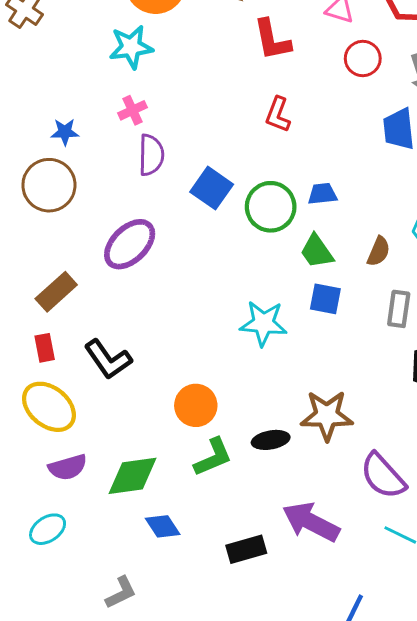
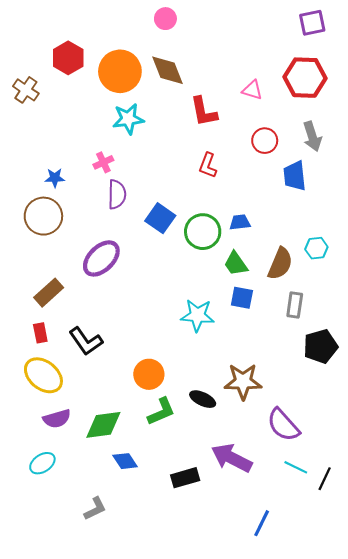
cyan star: (131, 47) -> (128, 119), moved
red circle: (363, 59) -> (265, 141), moved
brown semicircle: (379, 251) -> (280, 264), size x1.5
black ellipse: (271, 440) -> (203, 399), turned 35

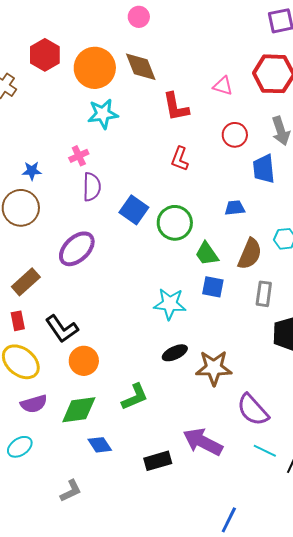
blue trapezoid: (240, 222) -> (235, 208), moved
orange circle: (149, 374) -> (84, 361), moved
black ellipse: (203, 399) -> (175, 353), moved, turned -50
blue line: (262, 523) -> (229, 520), moved

